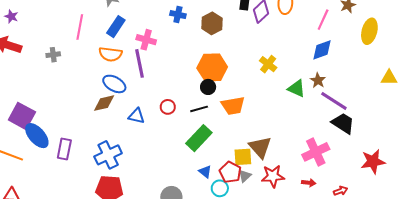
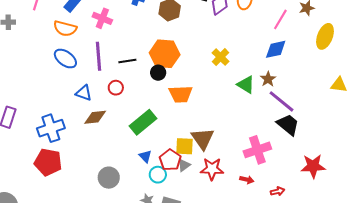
purple line: (139, 63) -> (98, 56), moved
brown diamond: (104, 103) -> (95, 117), moved
black line: (199, 109) -> (127, 61), moved

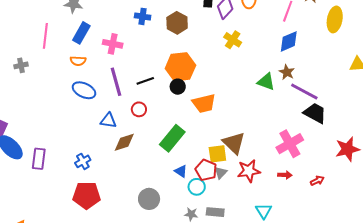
orange semicircle: (65, 29) -> (78, 61), size x0.7
yellow cross: (221, 57) -> (233, 40), moved
blue cross: (51, 128) -> (83, 161), size x0.6

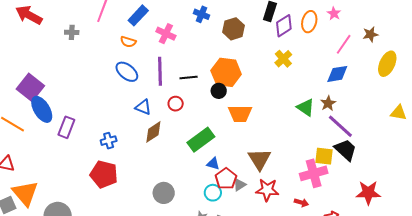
brown diamond: (124, 142) -> (153, 132), turned -30
yellow square: (217, 154) -> (324, 156), moved
blue triangle: (181, 171) -> (213, 164), moved, turned -32

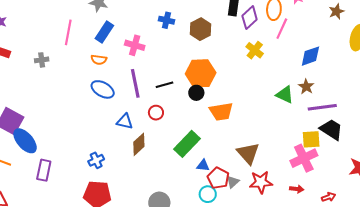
pink line: (344, 44) -> (282, 29), moved
purple line: (340, 126) -> (322, 107), turned -40
purple rectangle: (66, 127) -> (44, 170), moved

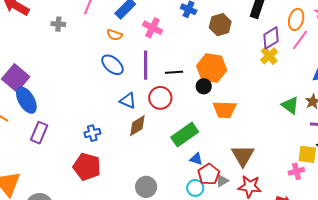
purple diamond: (250, 18) -> (271, 38), moved
red circle: (156, 113) -> (160, 98), size x1.5
pink cross: (304, 158) -> (296, 171), size x0.6

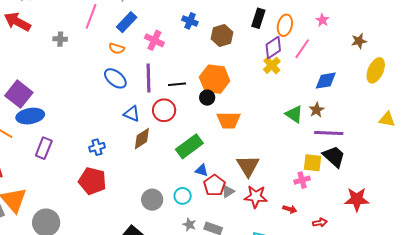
orange ellipse: (296, 19) -> (285, 25), moved
blue ellipse: (26, 100) -> (30, 116), turned -68
cyan circle: (195, 188) -> (183, 196), moved

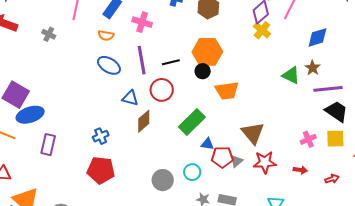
gray cross: (60, 39) -> (49, 34), turned 32
yellow square: (312, 163) -> (335, 139), moved
red pentagon: (214, 185) -> (222, 157), turned -30

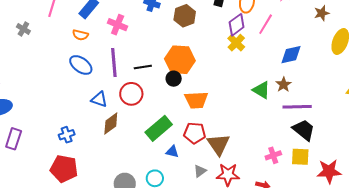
red pentagon: (222, 157) -> (195, 133), moved

